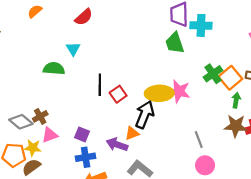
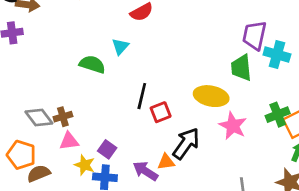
yellow ellipse: (159, 93) -> (211, 96), moved
yellow star: (33, 148) -> (85, 165), moved

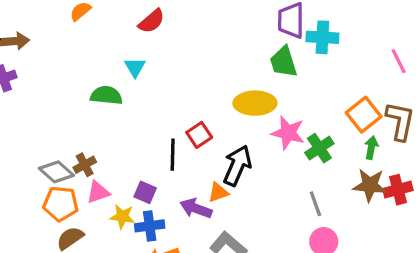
black line: (142, 96) -> (173, 155), moved
green cross: (278, 115) -> (319, 148), moved
orange pentagon: (21, 155) -> (61, 204), moved

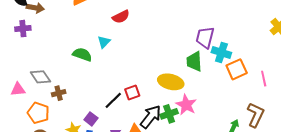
orange square: (364, 115) -> (237, 69), moved
green cross: (319, 148) -> (169, 114), moved
black line: (173, 155) -> (113, 100), turned 30
gray diamond: (56, 172) -> (40, 77), moved
pink triangle: (98, 192) -> (18, 89), moved

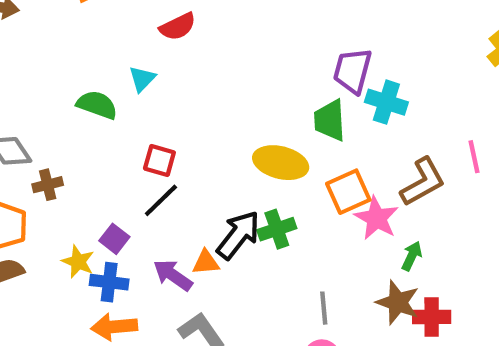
orange square: (237, 69) -> (348, 192), moved
red square: (132, 93) -> (159, 160), moved, turned 35
pink star: (186, 105) -> (377, 218), moved
brown L-shape: (255, 115) -> (423, 182), moved, turned 35

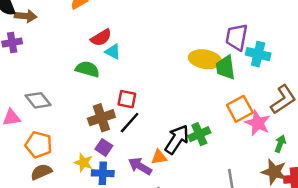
red semicircle: (178, 27) -> (101, 38), moved
cyan triangle: (142, 79) -> (113, 52), turned -42
yellow ellipse: (281, 163) -> (205, 59), moved
brown cross: (48, 185) -> (101, 118), moved, size x1.5

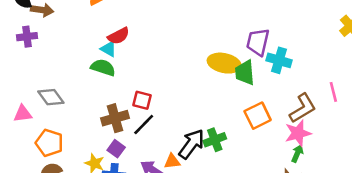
cyan triangle: (113, 52) -> (108, 49), moved
pink star: (258, 123) -> (298, 133), moved, turned 30

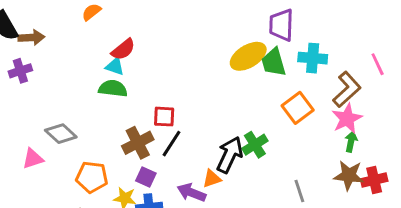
cyan cross: (279, 60) -> (313, 58), moved
yellow ellipse: (224, 63) -> (248, 56), turned -32
orange pentagon: (49, 143) -> (92, 177), moved

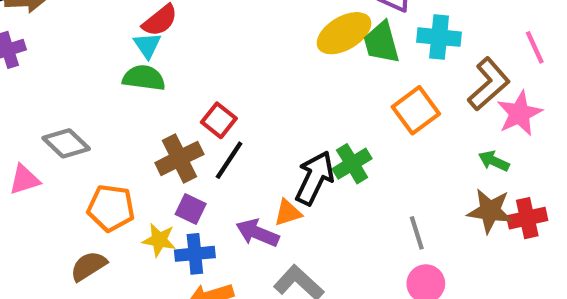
cyan triangle: (115, 66) -> (147, 45), turned 36
red square: (164, 117) -> (219, 120), turned 35
pink star: (347, 119) -> (519, 113), moved
green arrow: (351, 142) -> (494, 161), turned -78

